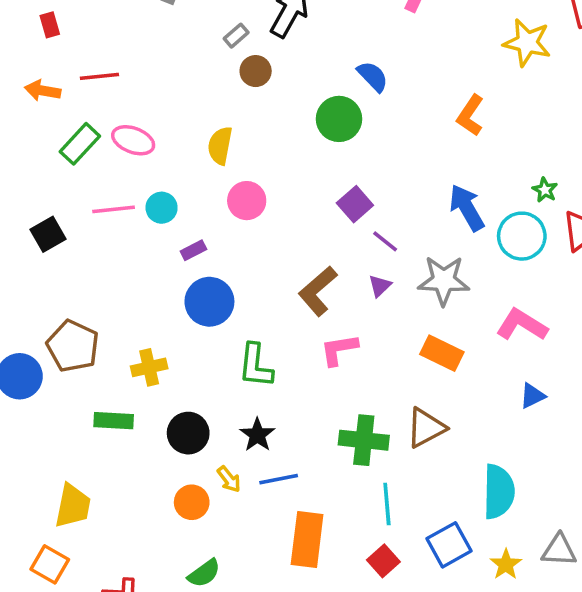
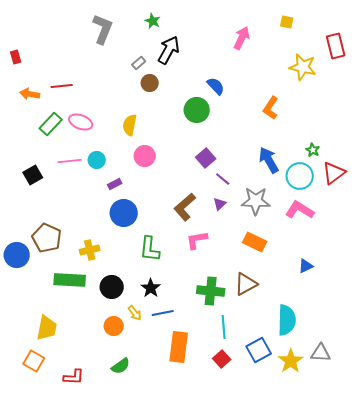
red rectangle: (50, 25) -> (16, 57), moved
pink L-shape: (522, 325) -> (300, 210), moved
green rectangle: (114, 421) -> (70, 280), size x1.4
yellow star: (506, 564) -> (291, 361), size x1.4

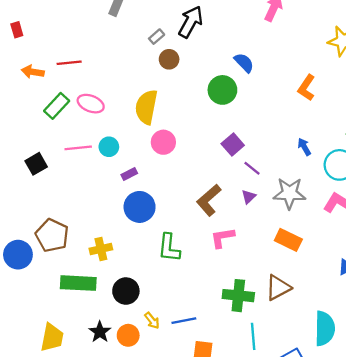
yellow semicircle: (130, 125) -> (146, 107), size x1.4
blue arrow: (269, 160) -> (304, 147), size x0.6
black star: (151, 288) -> (100, 332), moved

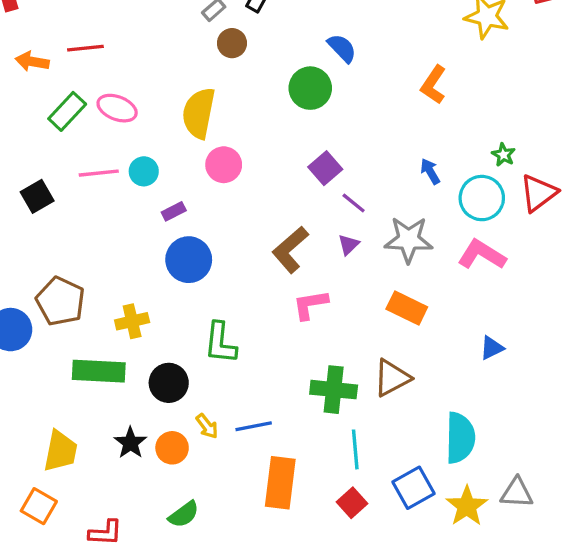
green L-shape: (169, 248) -> (220, 343), moved

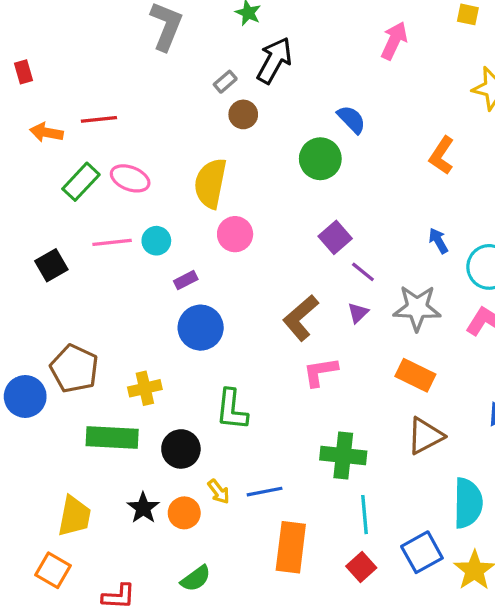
brown triangle: (392, 378) -> (425, 436), moved

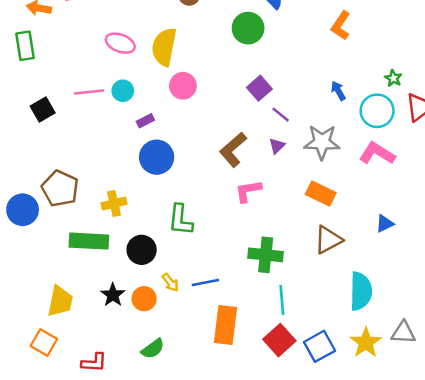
pink ellipse: (130, 178) -> (120, 43), moved
green rectangle: (81, 182) -> (25, 46), moved, turned -52
blue square: (422, 552) -> (319, 346), moved
red square: (361, 567) -> (279, 340), size x1.4

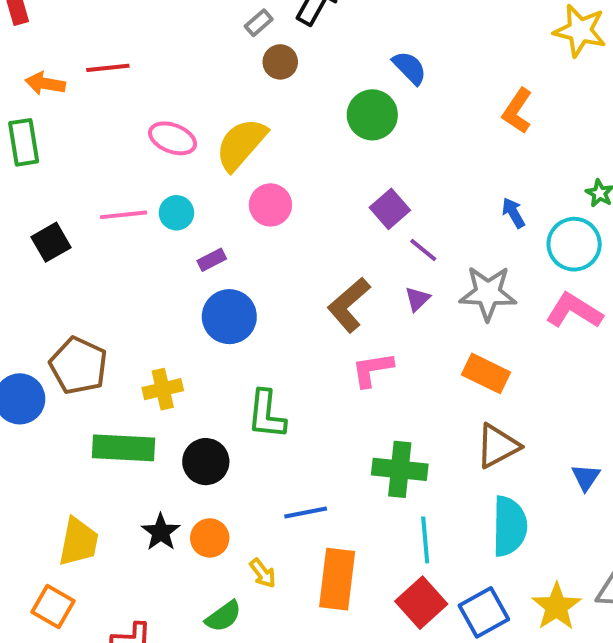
yellow semicircle: (164, 47) -> (241, 144), turned 30
blue triangle: (385, 224) -> (586, 477), moved, turned -30
yellow arrow: (170, 282) -> (263, 573), moved
cyan semicircle: (361, 291) -> (509, 526), moved

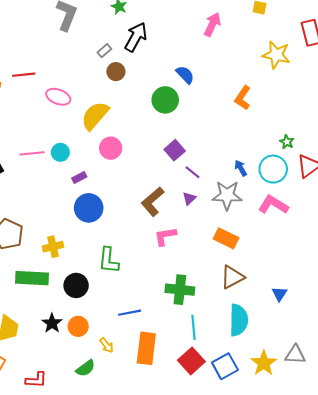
pink ellipse: (173, 138) -> (58, 97), moved
blue arrow: (513, 213) -> (241, 168), moved

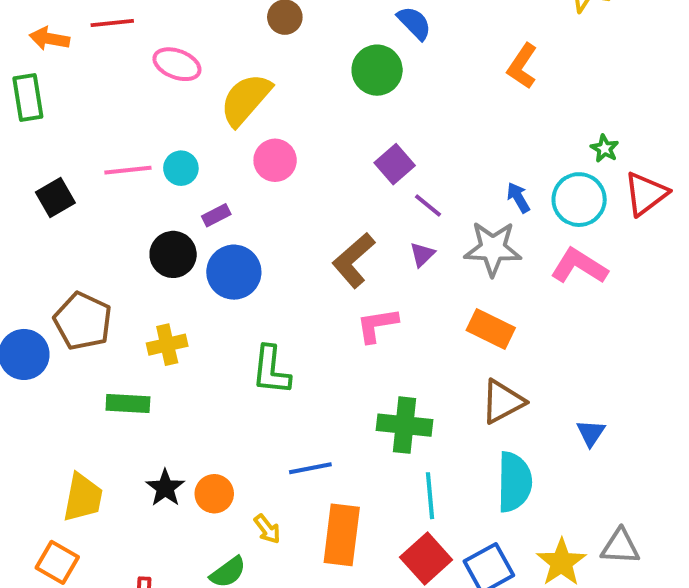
green rectangle: (32, 278) -> (128, 404), size x0.7
black circle: (76, 285) -> (173, 254), moved

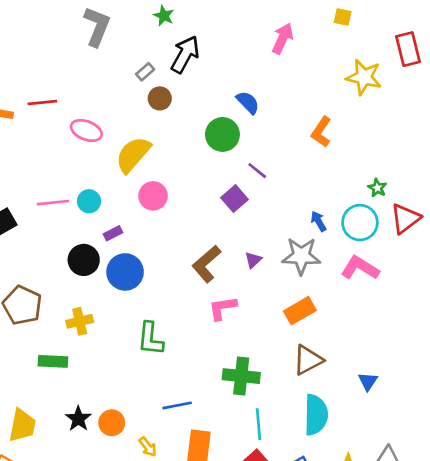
purple line: (428, 205) -> (257, 171), moved
orange rectangle: (491, 329) -> (300, 311), turned -56

